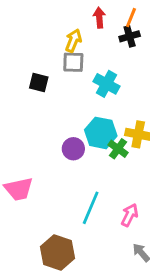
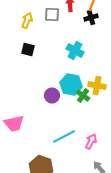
yellow arrow: (73, 41) -> (27, 20), moved
gray square: (73, 62) -> (52, 14), moved
cyan line: (91, 208) -> (64, 136), turned 40

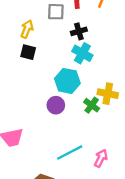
black cross: (91, 17) -> (79, 31), moved
yellow arrow: (27, 20) -> (27, 29), moved
cyan hexagon: (71, 84) -> (67, 81), moved

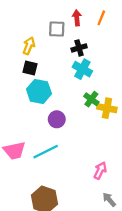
cyan hexagon: (67, 81) -> (39, 91), moved
green cross: (92, 105) -> (91, 99), moved
cyan line: (70, 152) -> (46, 152), moved

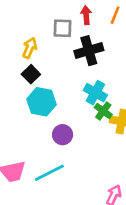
black cross: (79, 48) -> (89, 51), size x1.5
black square: (30, 68) -> (31, 74), turned 32
cyan cross: (82, 69) -> (95, 93), moved

